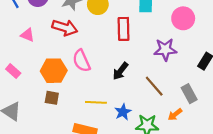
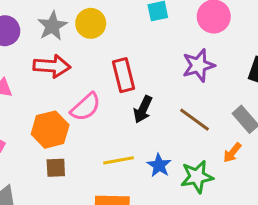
red rectangle: (124, 29) -> (124, 75), moved
pink semicircle: (81, 61) -> (86, 107), turned -95

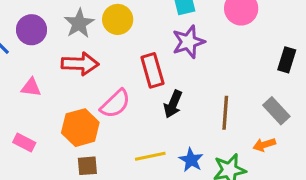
purple star: (199, 65) -> (188, 42), moved
brown line: (195, 120) -> (225, 113), turned 60
orange arrow: (232, 153) -> (264, 145), turned 35

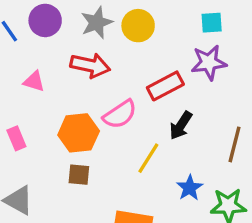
red rectangle: (152, 70) -> (165, 86), turned 68
pink rectangle: (24, 143) -> (16, 138), turned 30
yellow line: (150, 156) -> (148, 158), moved, turned -56

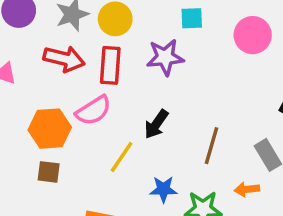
purple star: (209, 62) -> (165, 57), moved
red rectangle: (165, 86) -> (110, 65), moved, turned -60
blue star: (190, 188) -> (163, 189), turned 30

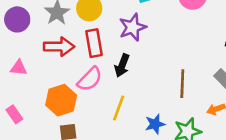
black arrow: (156, 124) -> (122, 66), moved

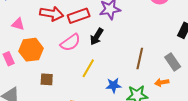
red rectangle: (94, 43) -> (79, 16), turned 70
orange hexagon: (61, 100) -> (31, 50), moved

